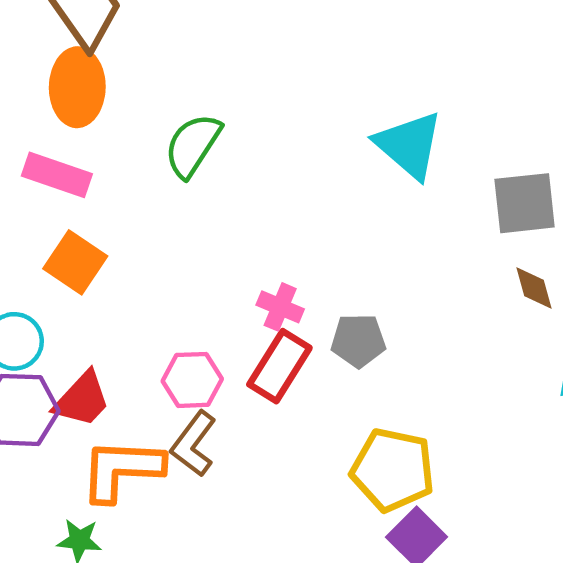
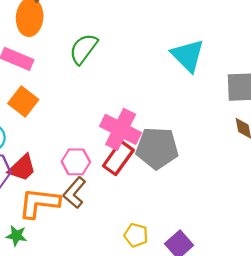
pink cross: (280, 307) -> (121, 129), size x1.8
gray pentagon: (358, 341) -> (157, 148), size x1.6
yellow pentagon: (393, 470) -> (136, 235), moved, size x0.6

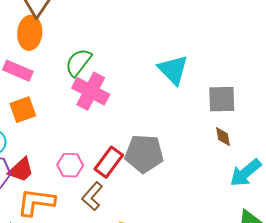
orange square: (23, 102) -> (23, 110), turned 32
pink cross: (121, 129) -> (91, 91), moved
brown L-shape: (75, 193) -> (92, 196), moved

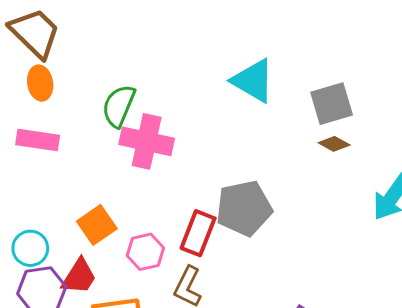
orange ellipse: (30, 33) -> (40, 83), size x0.7
orange square: (23, 110) -> (97, 225), moved
brown diamond: (223, 137) -> (334, 144), moved, turned -35

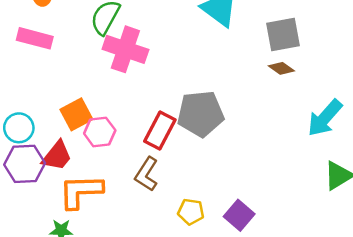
pink hexagon: (145, 252) -> (100, 132), moved

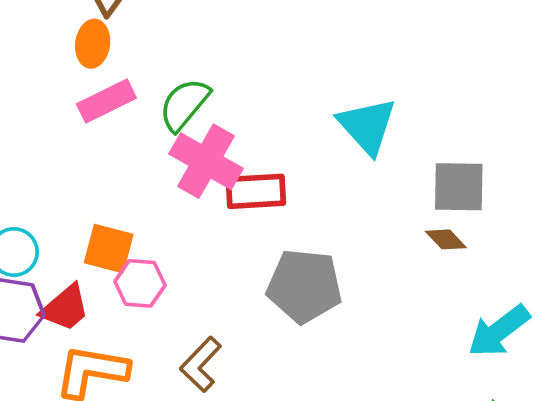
pink rectangle: (35, 38) -> (106, 101), moved, turned -52
orange square: (76, 114) -> (109, 249), turned 32
red rectangle: (160, 130) -> (256, 191), moved, turned 48

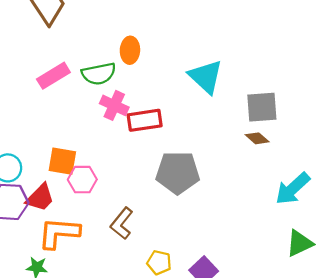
orange ellipse: (93, 44) -> (130, 50), moved
green semicircle: (184, 104) -> (99, 74), turned -136
pink cross: (206, 161) -> (114, 105), size x0.7

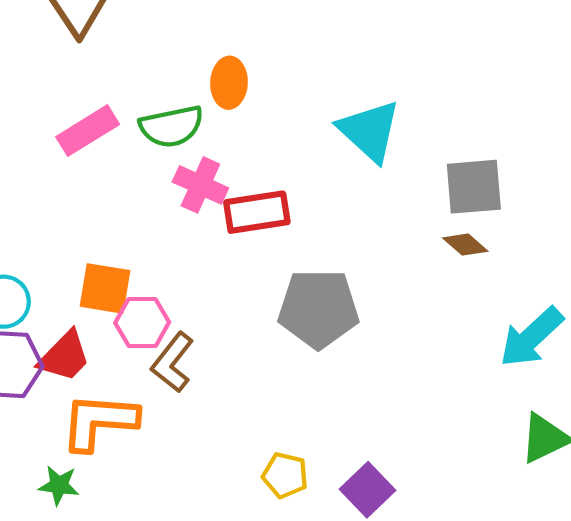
brown L-shape: (122, 223) -> (172, 362), moved

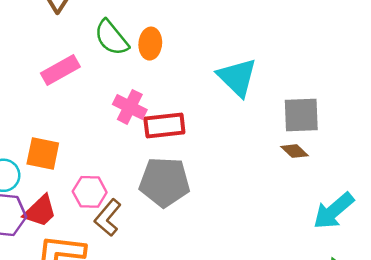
green semicircle: (171, 126) -> (111, 38), moved, turned 60
orange square: (105, 288) -> (43, 154), moved
gray pentagon: (318, 309) -> (165, 182), moved

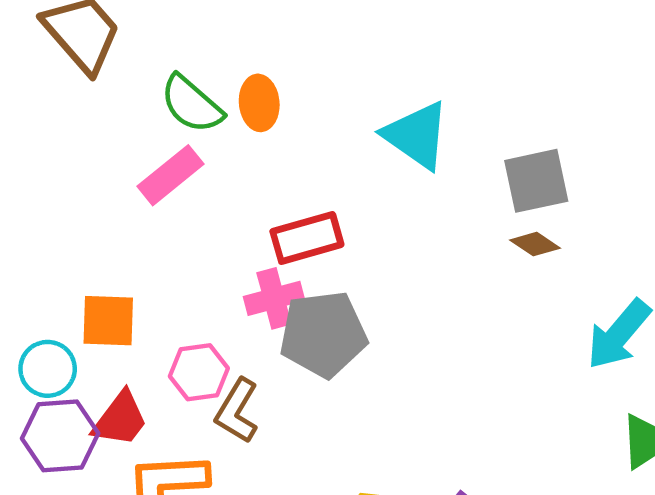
pink rectangle: (60, 70) -> (171, 175), moved
pink cross: (130, 107) -> (274, 298), moved, turned -32

